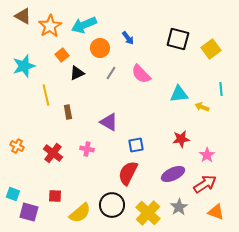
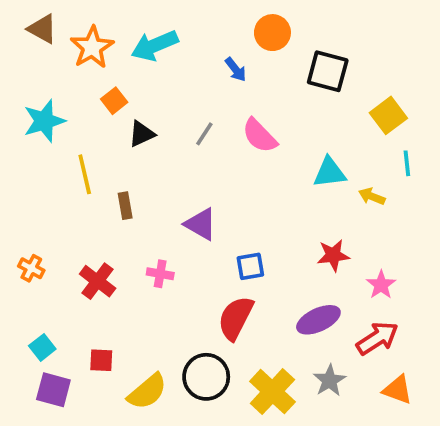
orange circle: (100, 48) -> (272, 33), moved
yellow square: (211, 49) -> (388, 115), moved
cyan square: (13, 194) -> (42, 347), moved, turned 32

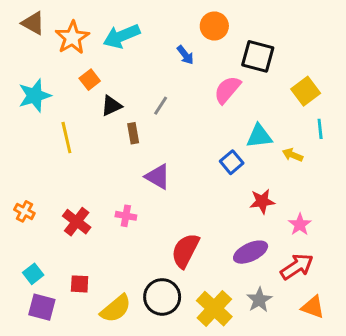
pink semicircle: (260, 136) -> (227, 90), moved, turned 84
brown rectangle: (125, 206) -> (133, 133), moved
blue square: (250, 266) -> (232, 162), moved, turned -30

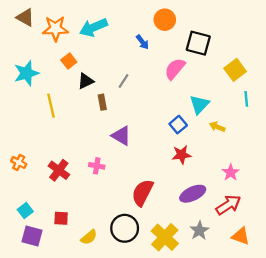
orange star: (72, 38) -> (55, 29), turned 30
cyan triangle: (259, 136) -> (199, 104), turned -40
yellow arrow: (293, 155) -> (217, 127), moved
red star: (262, 201) -> (182, 155), moved
yellow semicircle: (116, 309) -> (89, 237), size x0.7

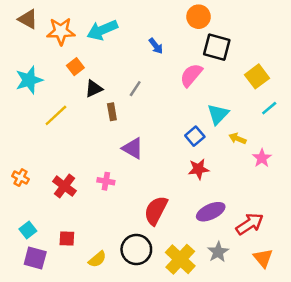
orange circle: (165, 20) -> (199, 17), moved
cyan line: (246, 99) -> (269, 108), turned 56
yellow line: (51, 106) -> (56, 115), turned 60
pink star: (231, 173) -> (262, 158), moved
orange triangle: (241, 236) -> (263, 258), turned 30

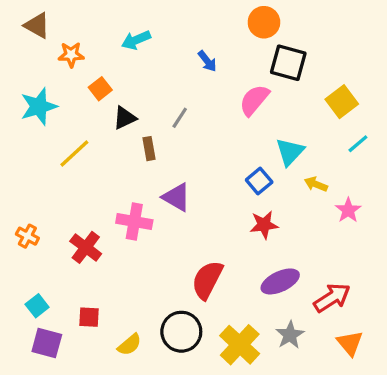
cyan arrow: (102, 30) -> (136, 40), size x0.7
orange star: (61, 31) -> (71, 55), moved, size x0.7
pink cross: (106, 181) -> (134, 222), moved, size x1.5

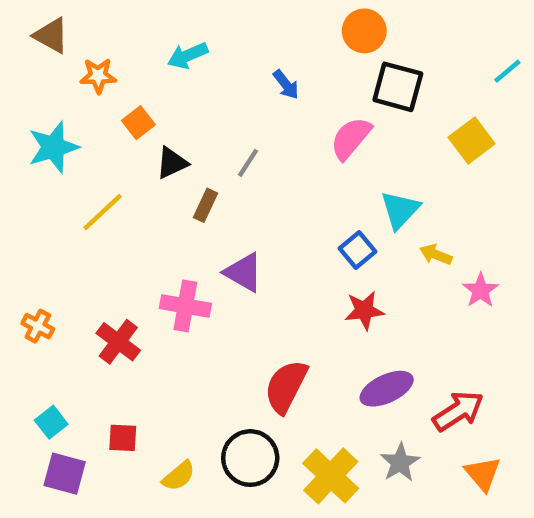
cyan line: (358, 144) -> (507, 71), moved
brown rectangle: (149, 149) -> (205, 205), turned 35

